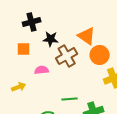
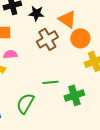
black star: (51, 39) -> (36, 13), moved
pink semicircle: (42, 70) -> (10, 54), moved

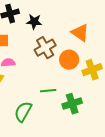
orange triangle: (67, 19) -> (80, 33), moved
orange circle: (80, 38) -> (69, 60), moved

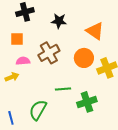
black star: (34, 22) -> (59, 21), moved
brown cross: (45, 48) -> (49, 53), moved

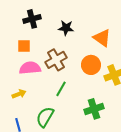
pink semicircle: (23, 61) -> (30, 68), size x1.5
yellow arrow: (12, 77) -> (19, 94), moved
green line: (63, 89) -> (61, 89), moved, turned -56

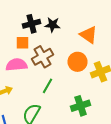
black cross: (32, 19) -> (32, 24), moved
orange square: (24, 46) -> (22, 43), moved

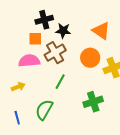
black star: (52, 25) -> (63, 31), moved

